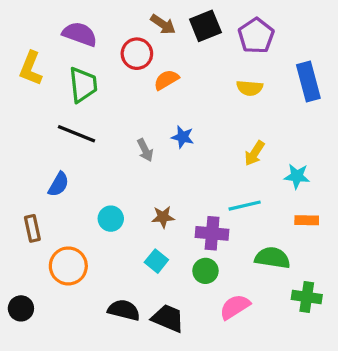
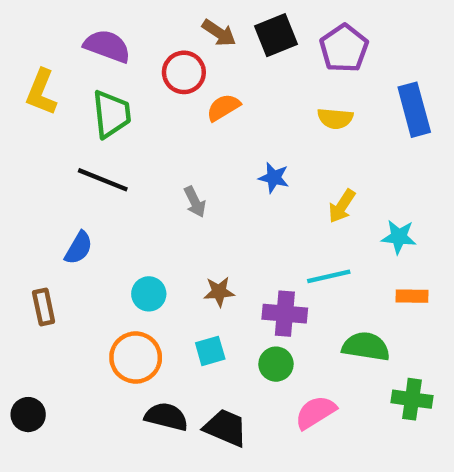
blue star: (183, 137) -> (274, 178), moved
cyan square: (156, 261) -> (210, 351), turned 35
orange circle: (68, 266) -> (136, 358), moved

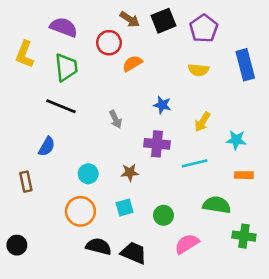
purple cross: (285, 314) -> (157, 144), moved

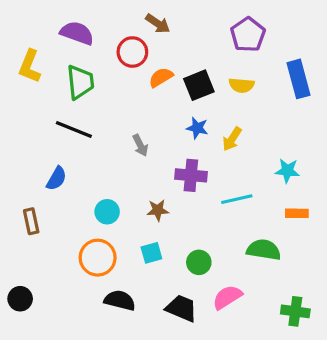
black square: (163, 21) -> (199, 85), moved
yellow arrow: (202, 122) -> (232, 139), moved
green cross: (244, 236) -> (295, 311), moved
black trapezoid: (134, 253) -> (181, 308), moved

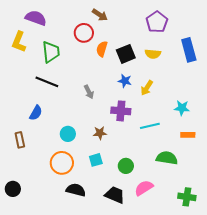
purple semicircle: (77, 33) -> (36, 18), moved
orange semicircle: (161, 77) -> (102, 49), turned -42

